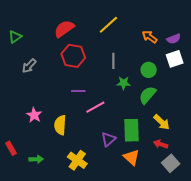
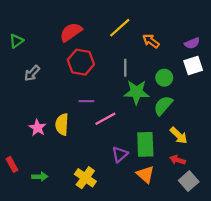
orange arrow: (150, 37) -> (151, 41), moved
green star: (123, 83) -> (136, 92), size x1.6
yellow semicircle: (60, 125) -> (62, 124), moved

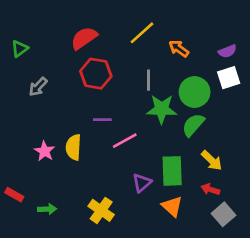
green circle: (164, 78) -> (195, 92), size x1.5
red rectangle: (12, 164) -> (14, 195), turned -32

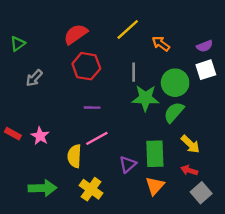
pink line: (125, 141) -> (97, 138), moved
yellow semicircle: (73, 147) -> (74, 156), moved
red rectangle: (14, 195) -> (13, 134), moved
orange triangle: (172, 206) -> (155, 186), turned 30
green arrow: (47, 209) -> (42, 188), size x1.6

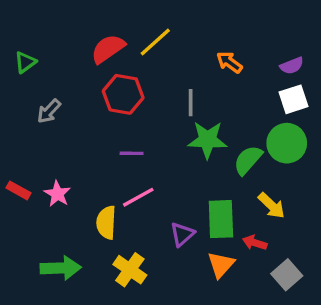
yellow line: (128, 29) -> (155, 42), moved
green circle: (175, 83) -> (287, 143), moved
red arrow: (189, 170) -> (255, 243), moved

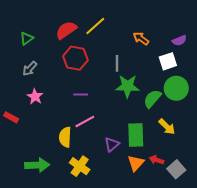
green triangle: (25, 62) -> (27, 38), moved
white square: (293, 99) -> (168, 61), moved
pink star: (57, 194) -> (35, 97), moved
red arrow: (255, 243) -> (156, 160), moved

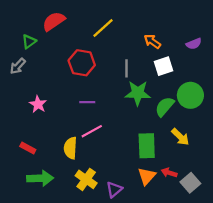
red semicircle: (66, 30) -> (54, 21), moved
white square: (168, 61) -> (164, 66), moved
gray arrow: (30, 69) -> (18, 66), moved
red rectangle: (11, 117) -> (28, 148), moved
purple triangle: (112, 144) -> (114, 189), moved

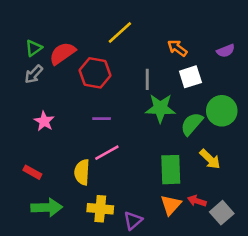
red semicircle: (54, 21) -> (62, 53), moved
gray arrow: (18, 66) -> (34, 74), moved
yellow cross: (86, 179) -> (100, 209), turned -30

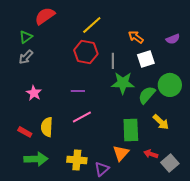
red semicircle: (62, 53) -> (45, 16), moved
red hexagon: (95, 73) -> (86, 52), moved
yellow semicircle: (82, 172) -> (47, 127), moved
orange triangle: (171, 205) -> (121, 153), moved

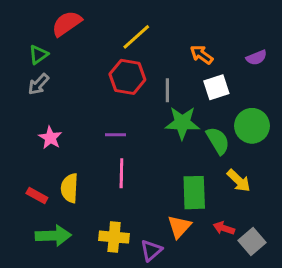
green semicircle: (147, 95) -> (218, 141), turned 108
pink line: (82, 117) -> (121, 173), turned -60

